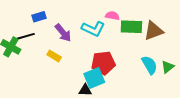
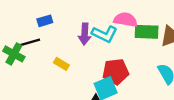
pink semicircle: (112, 16) -> (126, 20), size x1.5
purple arrow: (63, 33) -> (85, 34), moved, turned 42

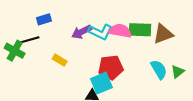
pink semicircle: (126, 20) -> (120, 31), moved
purple arrow: (85, 34) -> (82, 32), turned 60

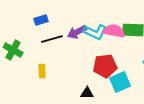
black line: (28, 40) -> (52, 39), moved
yellow rectangle: (60, 60) -> (42, 71), moved, turned 56
cyan square: (101, 83) -> (120, 82), moved

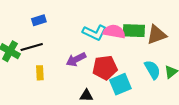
purple arrow: (77, 32) -> (76, 59), moved
black line: (52, 39) -> (32, 47), moved

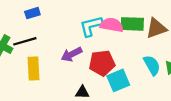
cyan L-shape: (95, 33) -> (91, 26), turned 140
yellow rectangle: (40, 73) -> (33, 68), size x1.5

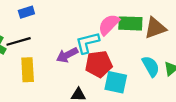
pink semicircle: (112, 25) -> (109, 25), turned -55
cyan L-shape: (91, 26) -> (87, 43), moved
cyan square: (118, 80) -> (116, 82), turned 35

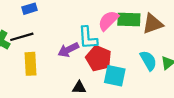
cyan L-shape: (87, 43) -> (88, 38), turned -80
red pentagon: (99, 64) -> (99, 58), turned 30

